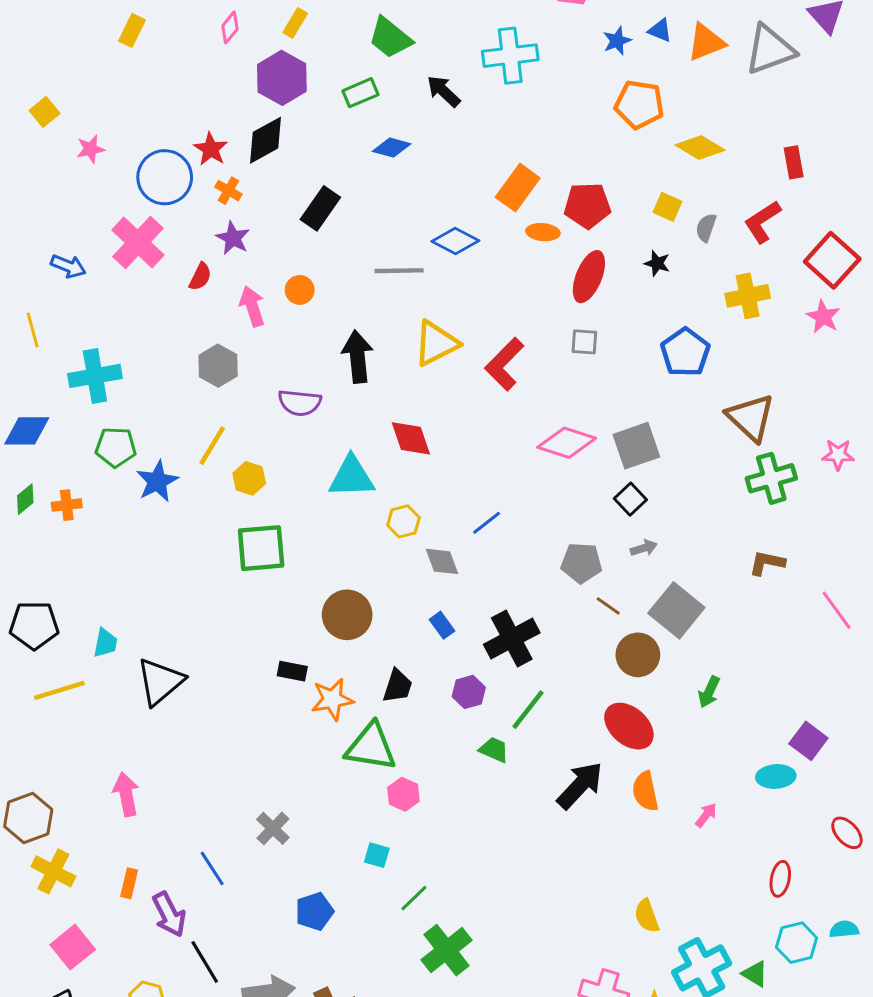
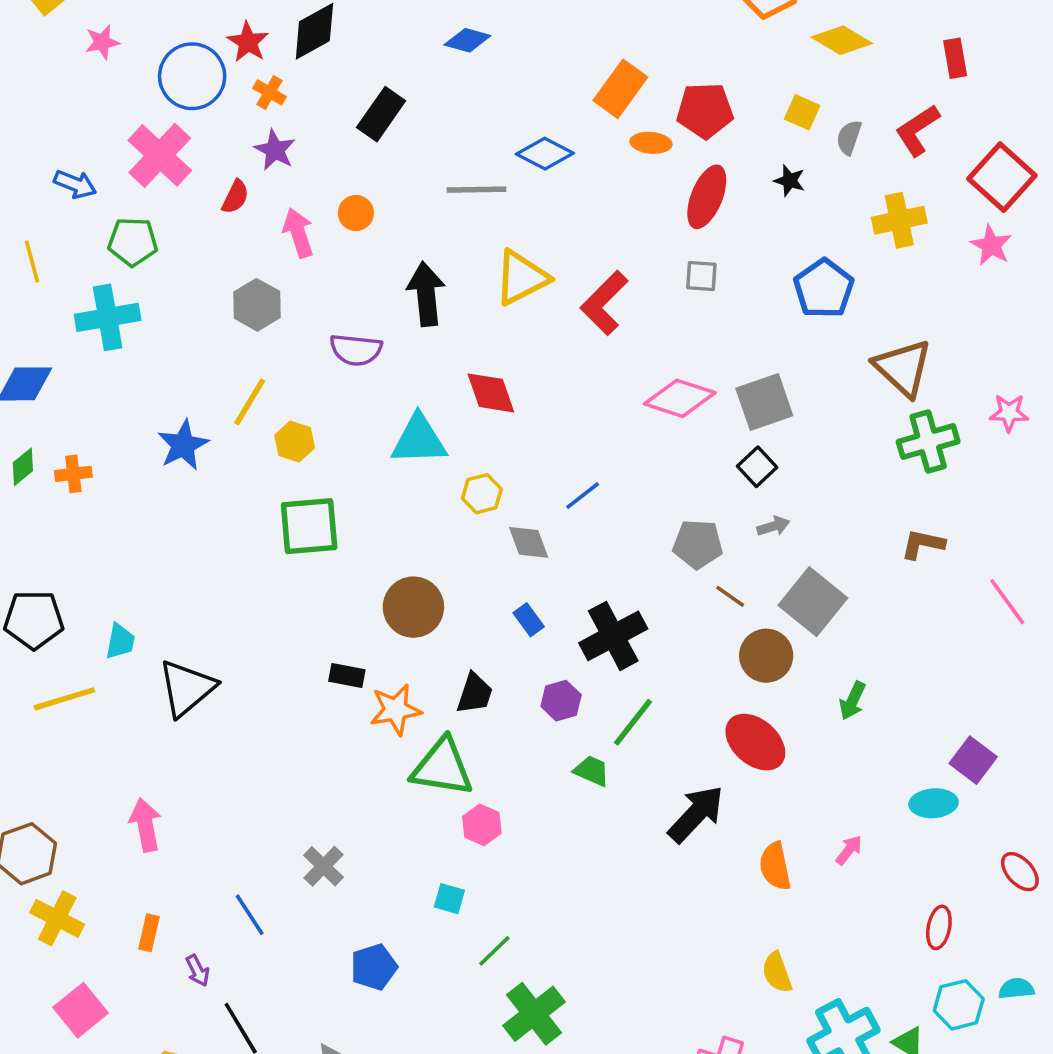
green pentagon: (116, 447) -> (133, 242), moved
orange semicircle: (645, 791) -> (775, 866), moved
purple arrow: (169, 914) -> (198, 971), size x0.6

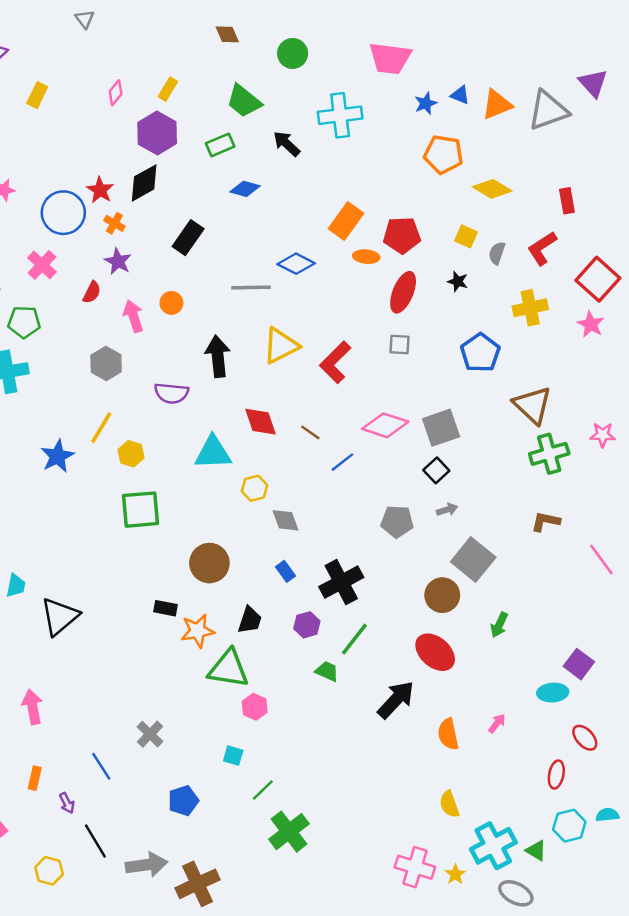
pink cross: (160, 155) -> (42, 265), size x0.7
blue line: (583, 496) -> (342, 462), moved
brown line: (730, 596) -> (310, 432), moved
red ellipse: (1020, 872) -> (585, 738), moved

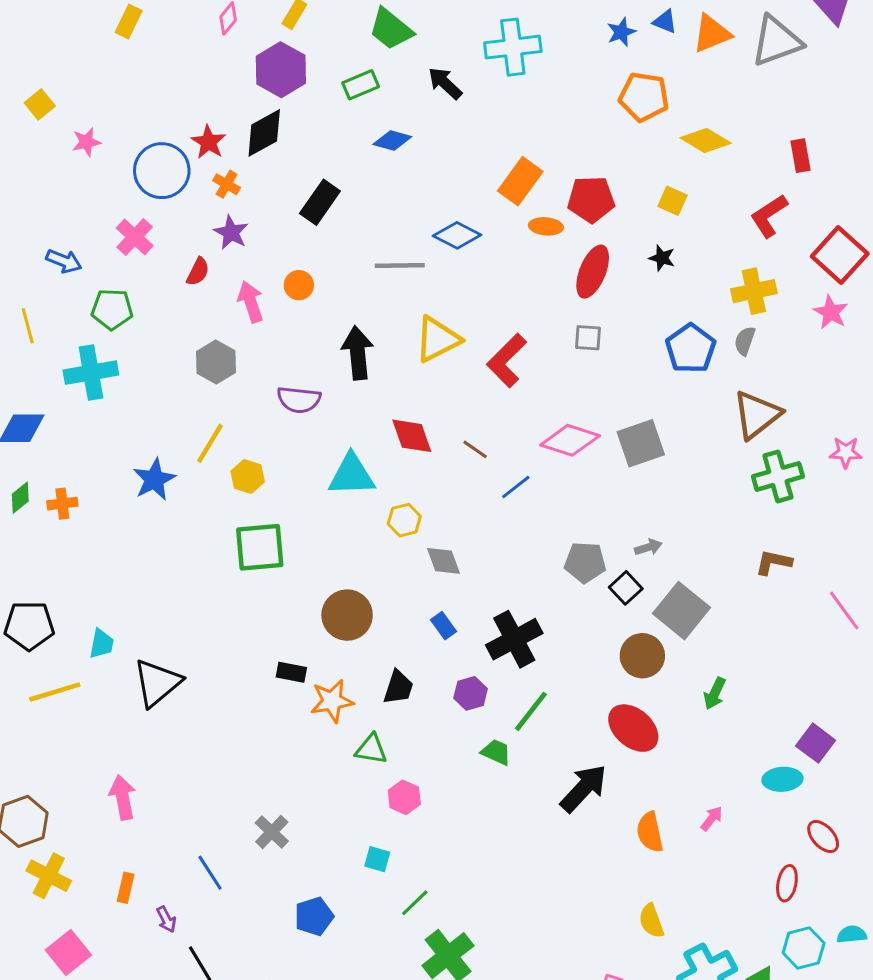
gray semicircle: (497, 253) -> (745, 341), moved
brown triangle: (533, 405) -> (757, 415), turned 39
black square: (436, 470) -> (626, 588), moved
green triangle: (228, 669) -> (371, 749), size x0.6

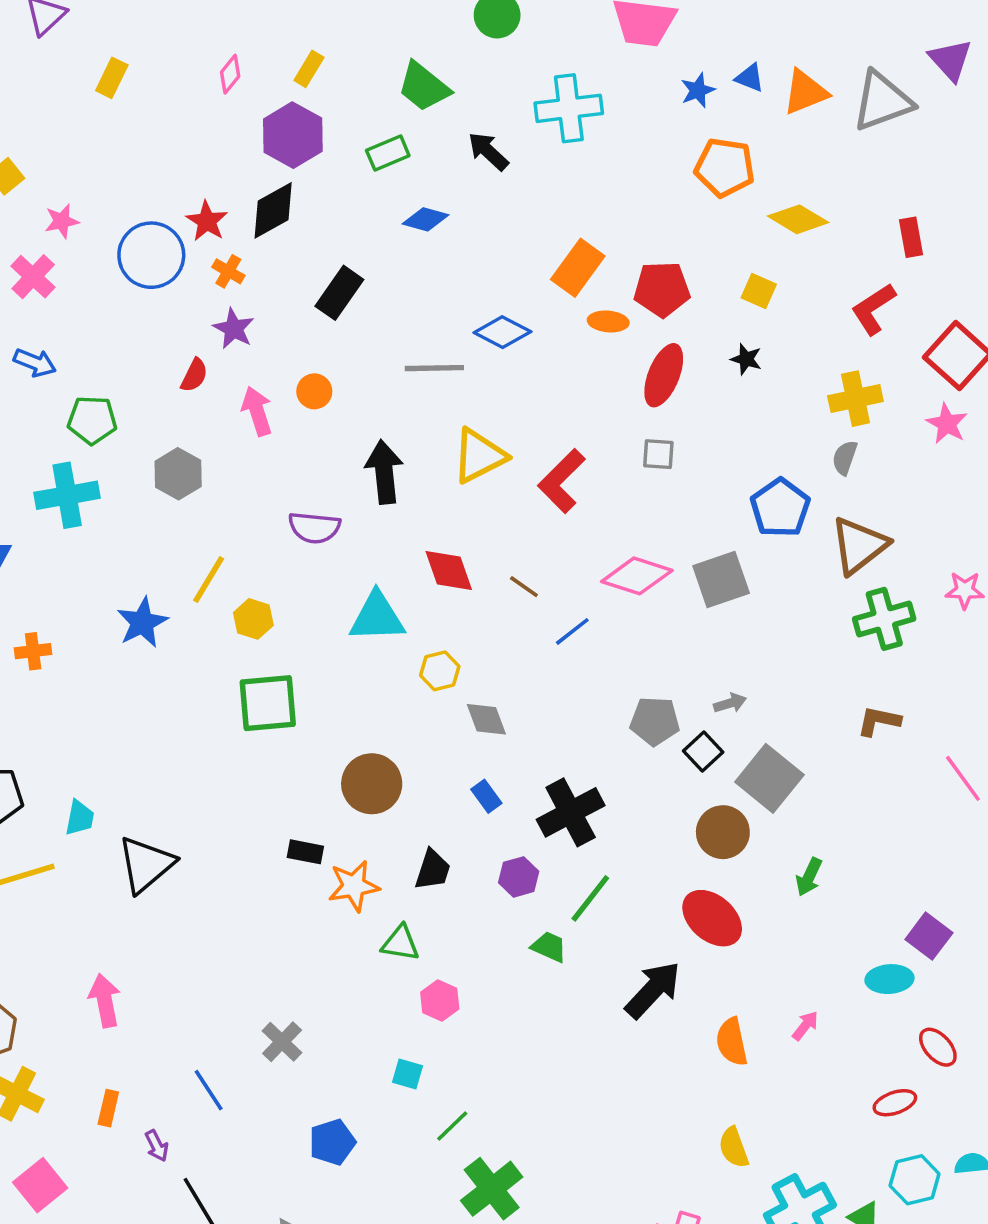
pink cross: (135, 237) -> (33, 277), moved
blue pentagon: (691, 348) -> (780, 508), moved
gray hexagon: (216, 362) -> (178, 474), moved
red ellipse: (787, 883) -> (895, 1103), turned 60

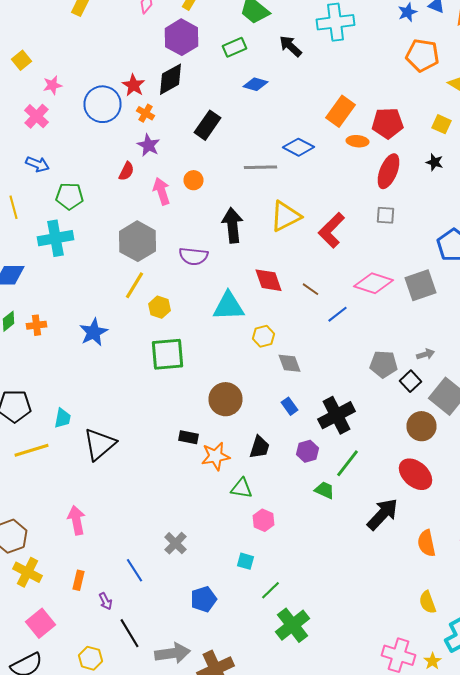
gray hexagon: (178, 474) -> (138, 241), moved, size x1.4
blue star: (142, 622) -> (94, 332), moved

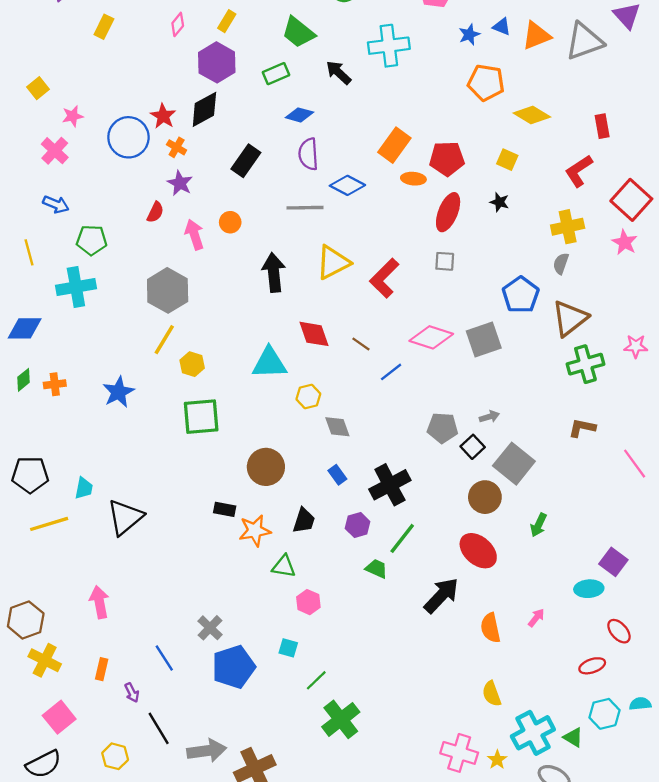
purple semicircle: (194, 256) -> (308, 154), moved, turned 80
blue pentagon: (204, 599) -> (234, 667), moved, size x1.5

